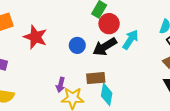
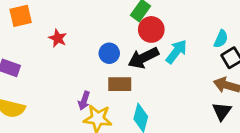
red star: (35, 37) -> (58, 38), size x0.6
brown rectangle: (96, 78) -> (120, 84), moved

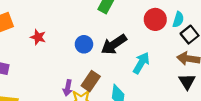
red circle: (151, 29) -> (155, 19), moved
cyan arrow: (176, 52) -> (141, 63), moved
brown rectangle: (120, 84) -> (91, 81), moved, turned -48

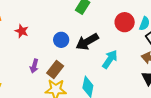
brown rectangle: (91, 81) -> (55, 69), moved
purple arrow: (68, 88) -> (34, 66), moved

